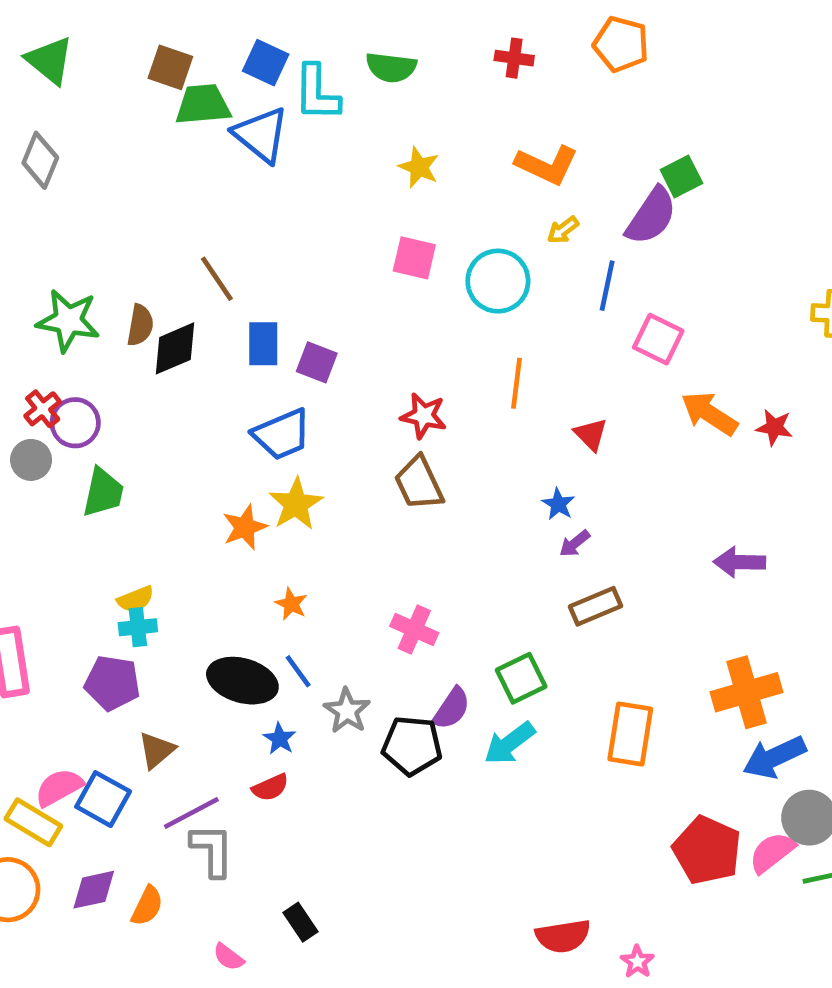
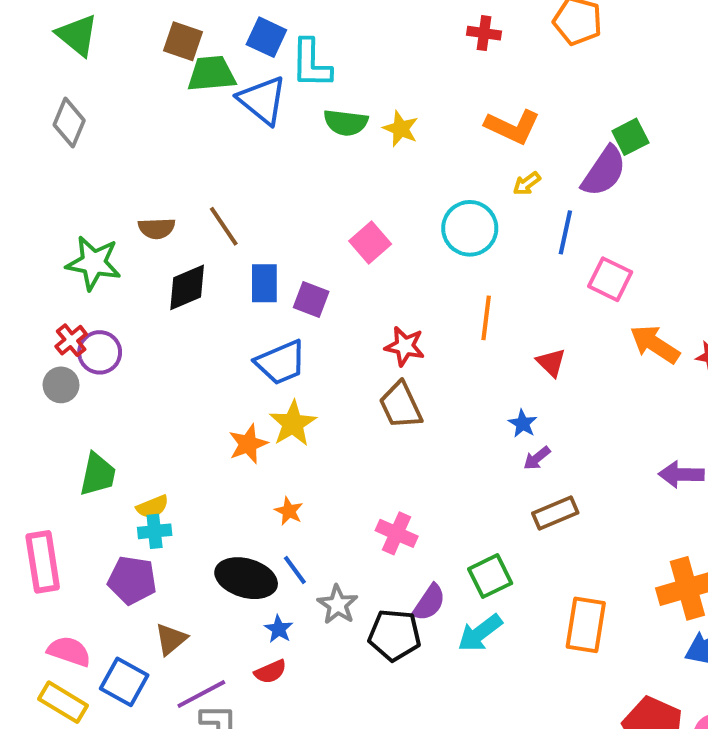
green semicircle: (391, 67) -> (346, 123), moved
pink square: (414, 258) -> (370, 243), moved, turned 36
brown semicircle: (140, 325) -> (157, 228), moved, turned 78
green trapezoid: (103, 492) -> (98, 474), moved
pink semicircle: (59, 787) -> (69, 651), moved, turned 48

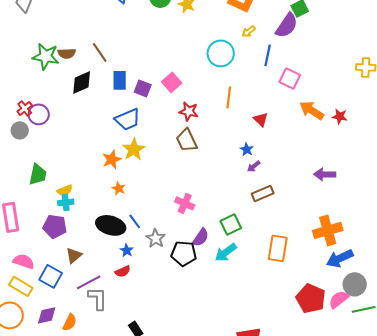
pink square: (370, 243) -> (172, 82), moved
green star: (94, 263) -> (46, 56), moved
orange star: (289, 511) -> (119, 188), moved

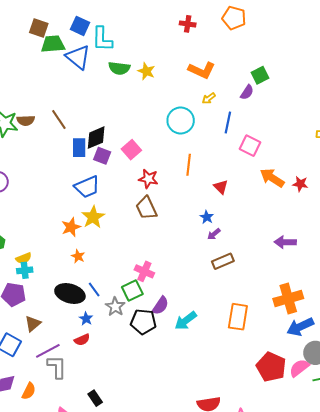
purple semicircle: (287, 25) -> (247, 92), size x0.6
black diamond: (82, 82) -> (96, 138), moved
green square: (231, 224) -> (132, 290), moved

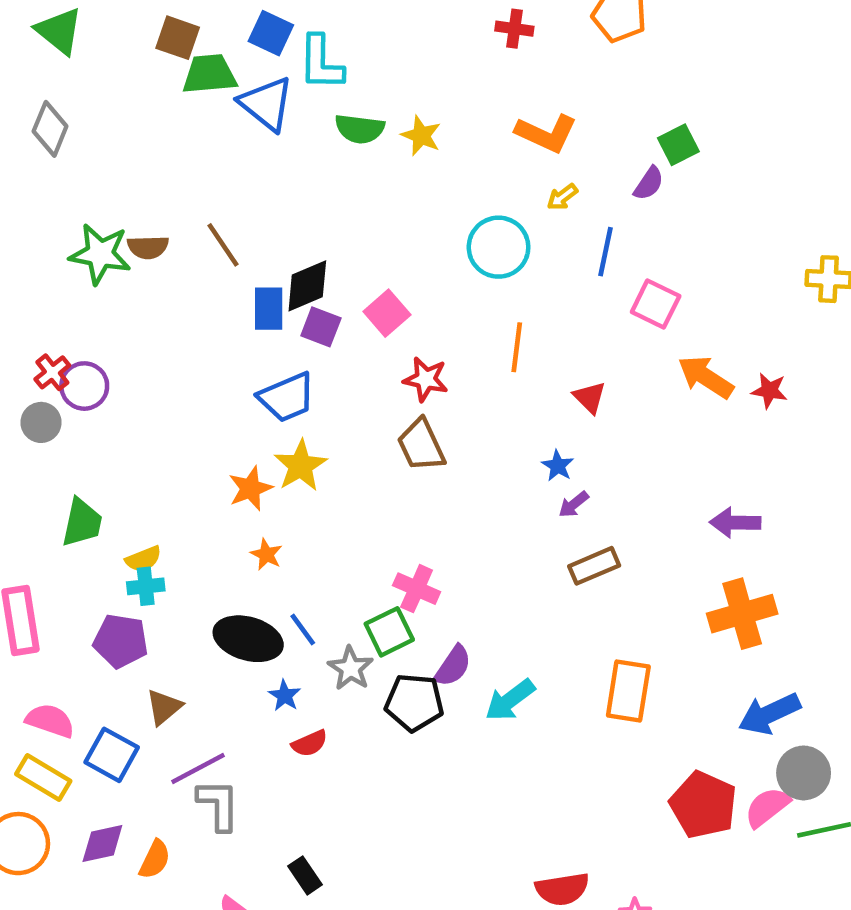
orange cross: (288, 299) -> (742, 614), moved
red semicircle: (82, 340) -> (310, 743), moved

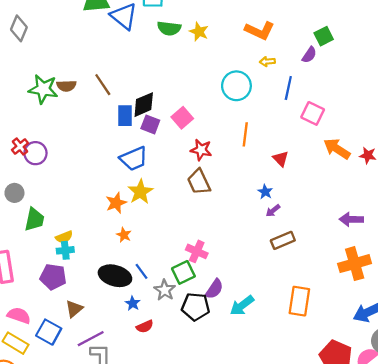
yellow arrow: (562, 197) -> (267, 61), turned 32
gray circle: (41, 422) -> (14, 193), moved

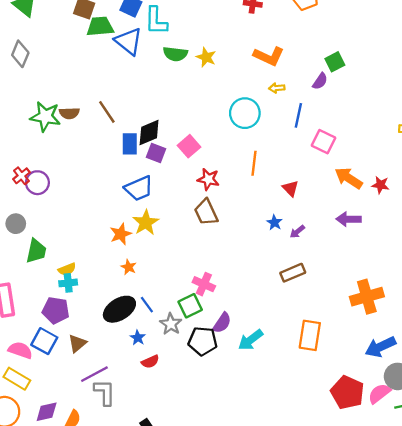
purple arrow: (273, 211) -> (297, 232), moved
purple arrow: (351, 219) -> (349, 219), moved
black ellipse: (115, 276) -> (119, 309), turned -48
blue square: (49, 332) -> (44, 341), moved

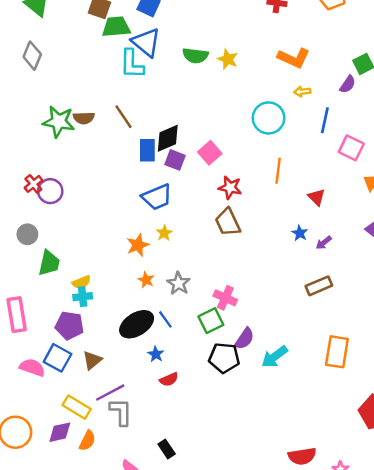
cyan L-shape: (156, 21) -> (132, 64), moved
yellow star: (146, 223) -> (164, 233), size x0.6
gray star: (171, 324) -> (179, 283), moved
yellow rectangle: (17, 379) -> (77, 407), moved

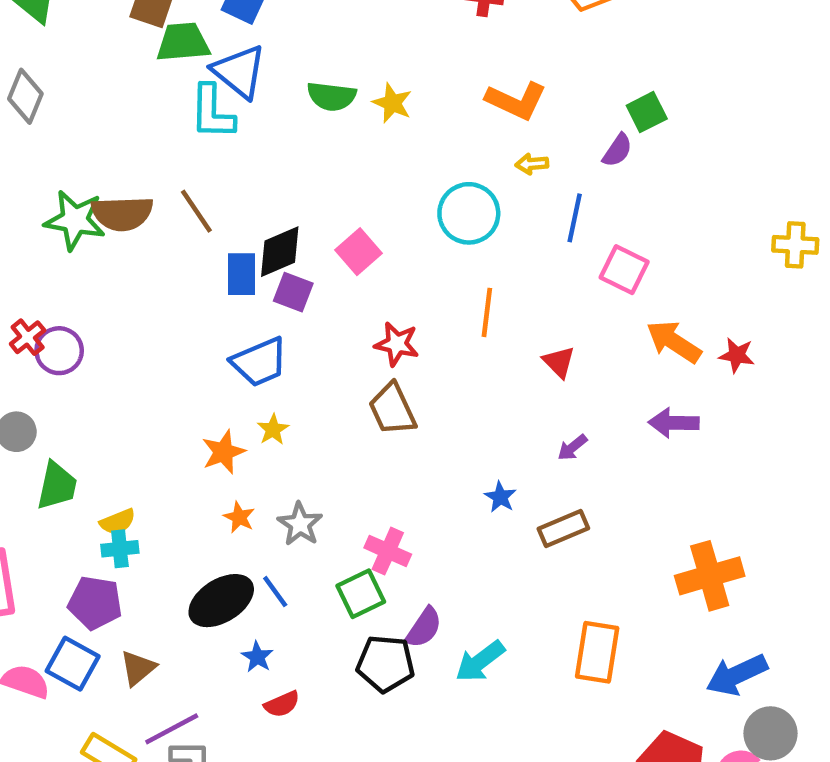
brown semicircle: (84, 118) -> (122, 213), size x1.5
pink square: (210, 153) -> (359, 252), moved
blue star: (300, 233) -> (500, 497), moved

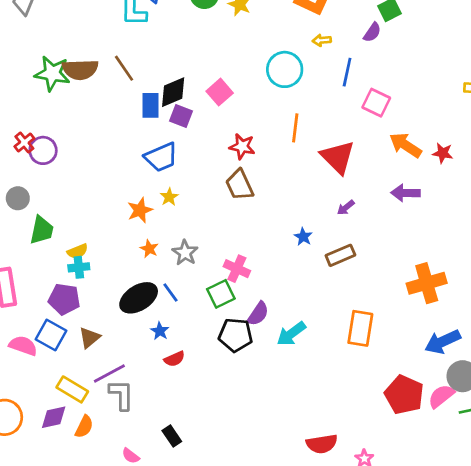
red triangle: (559, 362) -> (338, 157), size x1.8

